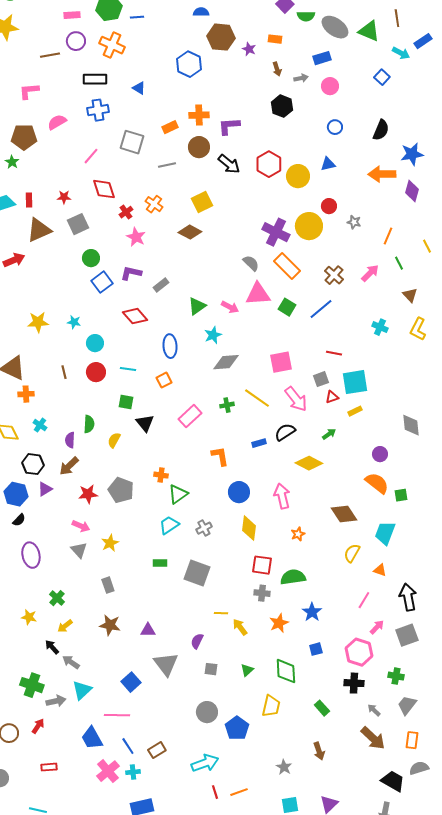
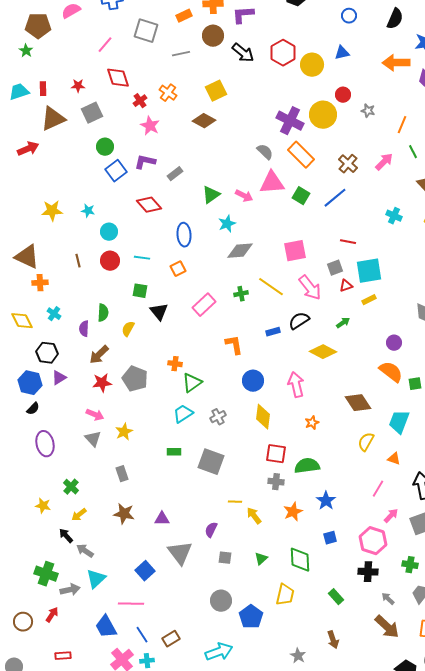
brown arrow: (69, 466) -> (99, 355), moved

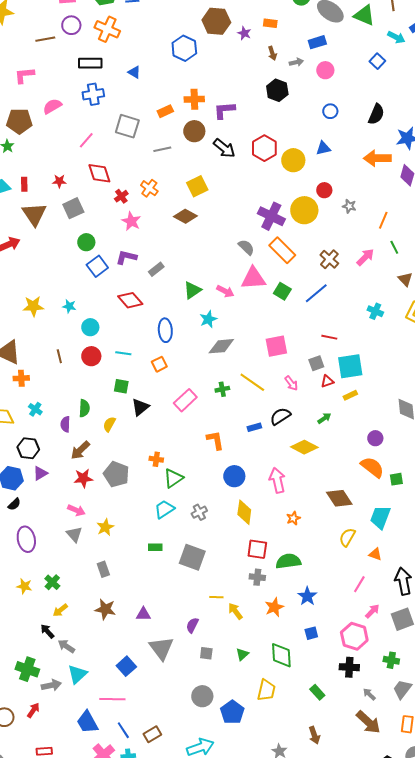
brown triangle: (53, 119) -> (34, 214), turned -40
pink arrow: (310, 288) -> (291, 383), size x0.6
black triangle: (159, 312) -> (140, 407), turned 30
yellow star: (43, 506) -> (24, 586), moved

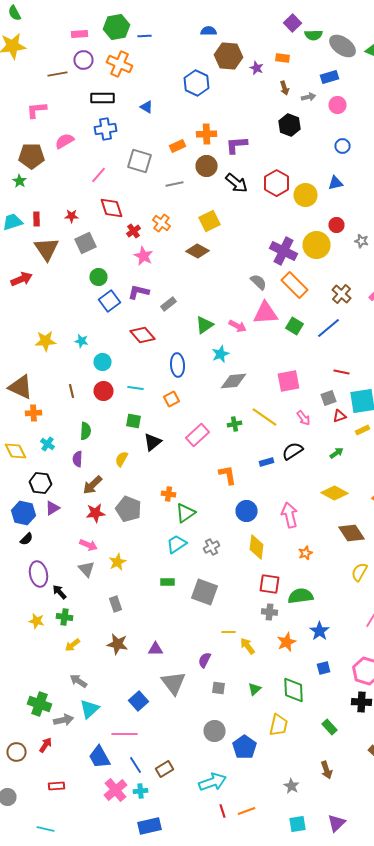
green semicircle: (84, 408) -> (86, 431), moved
yellow diamond: (304, 447) -> (334, 493), moved
green cross: (52, 582) -> (64, 617), turned -35
black arrow: (47, 631) -> (60, 592), moved

